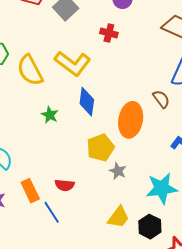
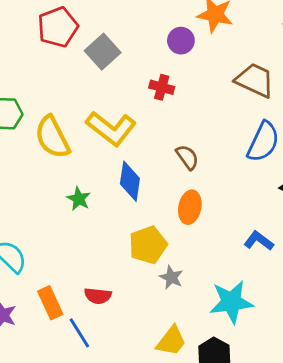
brown semicircle: (161, 99) -> (187, 157), moved
orange ellipse: (131, 120) -> (190, 207), size x0.7

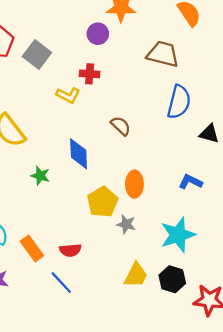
yellow L-shape: (111, 128) -> (68, 95), moved, size x0.6
orange ellipse: (190, 207) -> (134, 184), moved
orange rectangle: (50, 303) -> (32, 248), moved

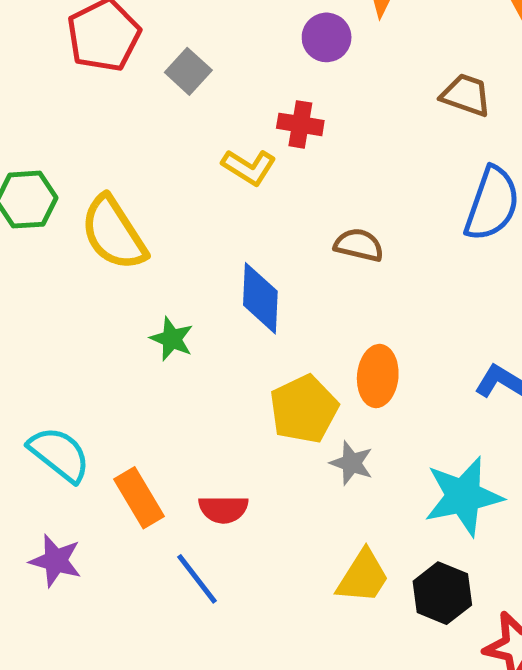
brown trapezoid: (163, 54) -> (466, 95), size x0.7
gray square: (37, 55) -> (188, 71), size x0.7
brown semicircle: (121, 126) -> (359, 245), turned -35

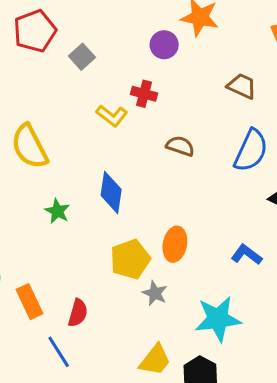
brown semicircle: (359, 245) -> (180, 146), moved
red semicircle: (223, 509) -> (78, 313), turned -80

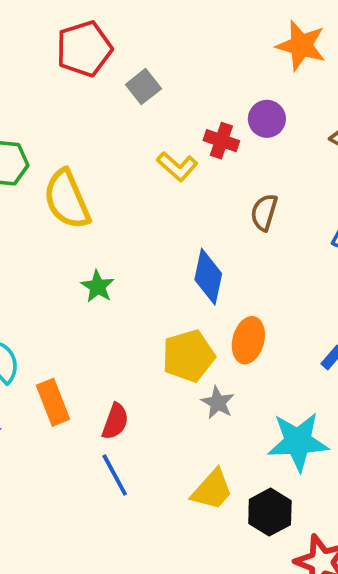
purple circle: (164, 45) -> (267, 119), moved
brown semicircle: (180, 146) -> (264, 212), turned -96
blue diamond: (111, 192) -> (208, 277), moved
blue line: (59, 352) -> (115, 475), moved

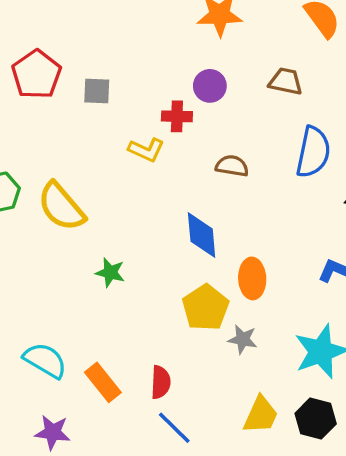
gray square: (143, 87) -> (97, 91), turned -32
brown semicircle: (264, 212) -> (232, 166), turned 100

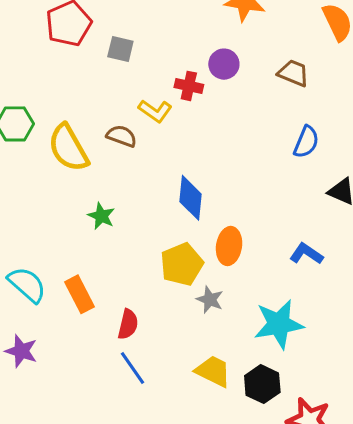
blue semicircle: (313, 152) -> (306, 142), size x0.7
brown semicircle: (232, 166) -> (122, 136), moved
orange rectangle: (103, 382) -> (79, 294), moved
yellow trapezoid: (261, 415) -> (213, 371), turned -99

